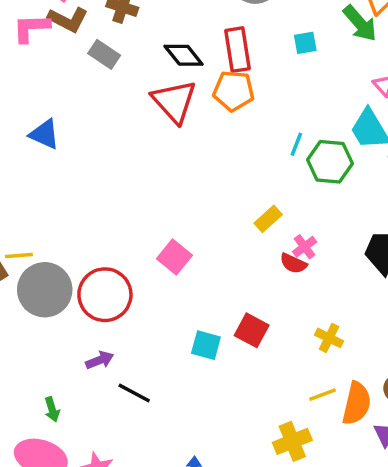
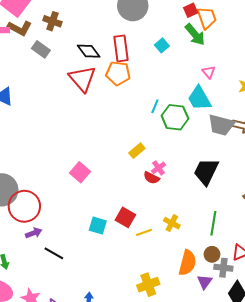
cyan square: (305, 43) -> (162, 45), turned -32
red circle: (105, 295) -> (24, 206), moved
yellow line: (323, 395) -> (144, 232), moved

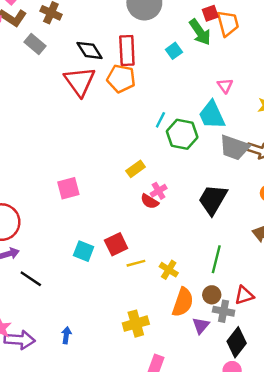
green arrow: (195, 35) -> (200, 32), moved
pink square: (80, 172) -> (68, 188), turned 30
red square: (125, 217) -> (116, 244), turned 30
yellow cross: (172, 223) -> (169, 270), moved

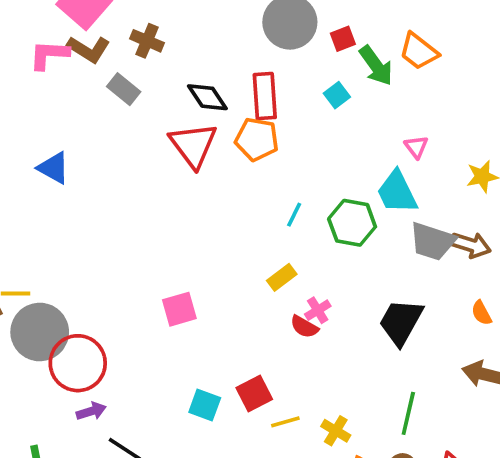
red square: (210, 13) -> (343, 39), moved
orange trapezoid: (228, 23) -> (419, 51), turned 144
cyan line: (160, 120) -> (294, 215), moved

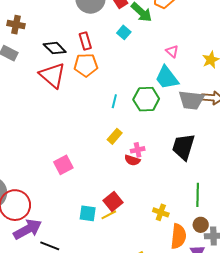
red rectangle: (265, 96) -> (85, 41), size x0.7
pink cross: (318, 310) -> (138, 150), turned 32
purple arrow: (91, 411) -> (28, 229), size x1.8
yellow line: (285, 422) -> (109, 215), moved

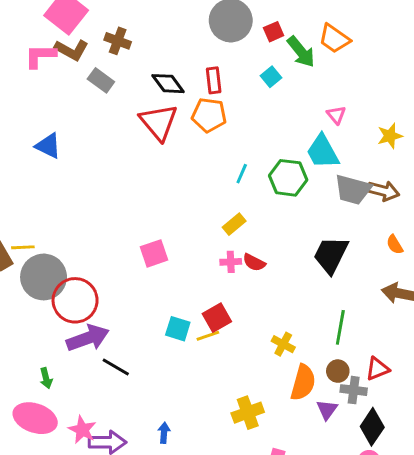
pink cross: (138, 150) -> (231, 262), moved

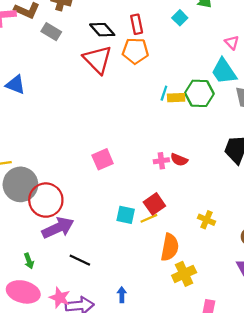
yellow rectangle: (234, 224) -> (176, 98), moved, turned 42
black line: (116, 367) -> (80, 260), moved
orange semicircle: (303, 383) -> (170, 247), moved

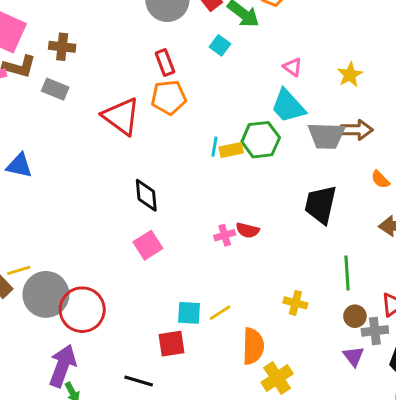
black diamond: (102, 30) -> (146, 195), moved, turned 45
red square: (154, 204) -> (171, 344), moved, turned 35
purple arrow: (58, 228) -> (63, 366), moved, turned -36

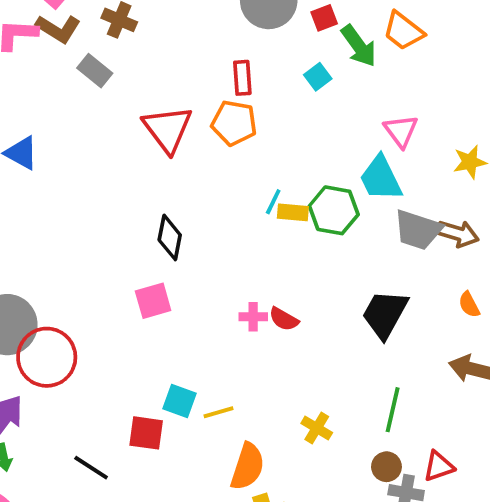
pink triangle: (293, 67) -> (401, 131), size x1.4

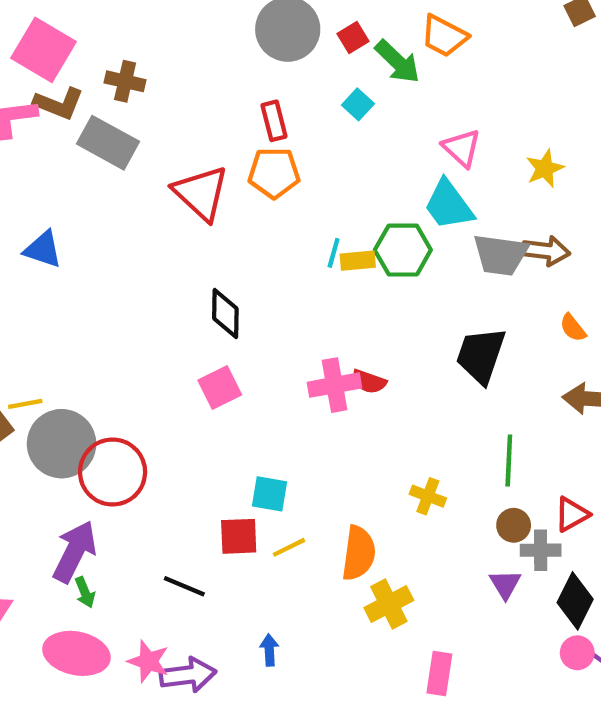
gray rectangle: (95, 71) -> (108, 143), size x1.5
pink cross: (253, 317) -> (335, 385), size x1.6
yellow line: (218, 412) -> (289, 547), moved

